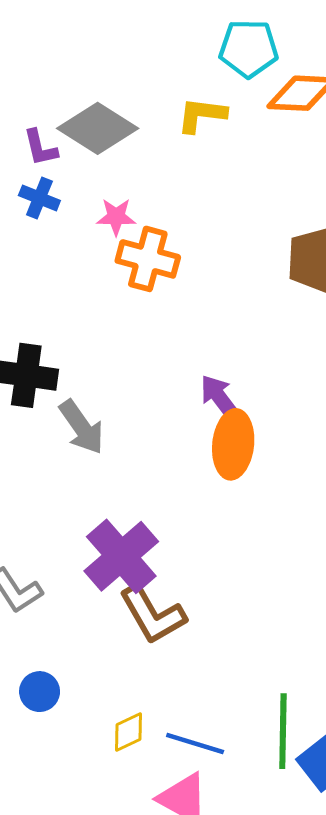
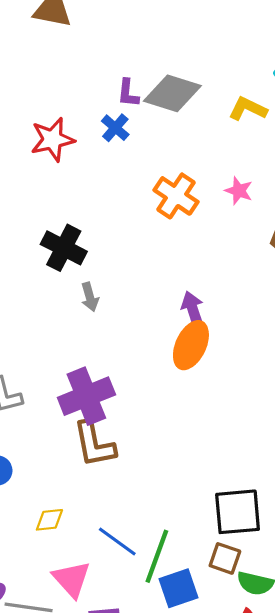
gray diamond: (98, 128) -> (172, 93), turned -34
pink star: (116, 217) -> (239, 191), moved
gray arrow: (82, 427) -> (90, 297), size x0.7
blue line: (195, 744) -> (117, 542), moved

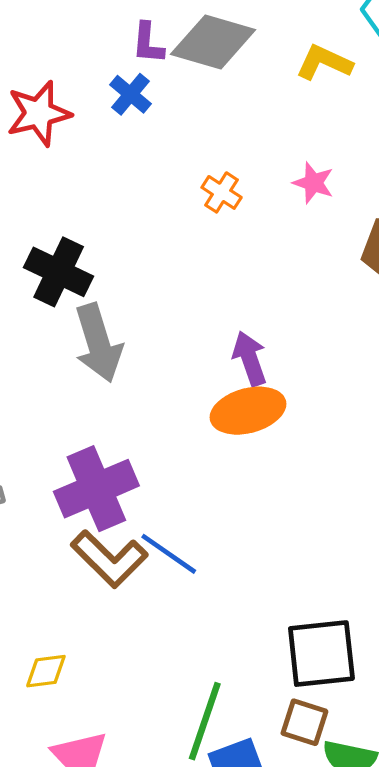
orange cross: (176, 196) -> (222, 192), size x0.6
gray arrow: (90, 297) -> (98, 343), size x1.8
orange ellipse: (191, 345) -> (248, 411), turned 51
brown L-shape: (94, 444) -> (109, 559), turned -33
blue line: (117, 542) -> (169, 554), moved

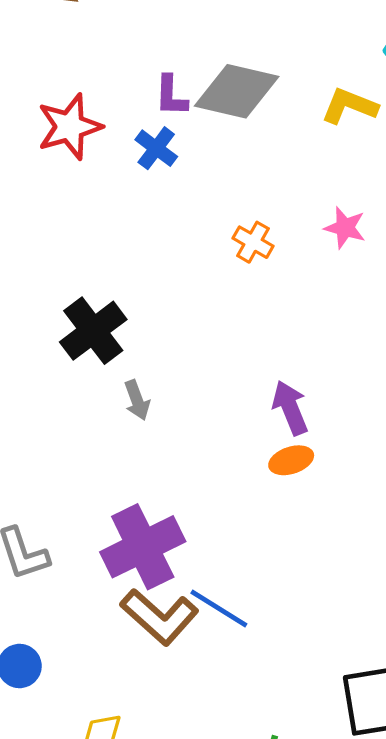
red star: (39, 113) -> (70, 127), moved
black cross: (59, 272) -> (93, 331), turned 30
gray arrow: (98, 343) -> (137, 400), size x0.5
orange ellipse: (248, 411) -> (291, 460), size x0.6

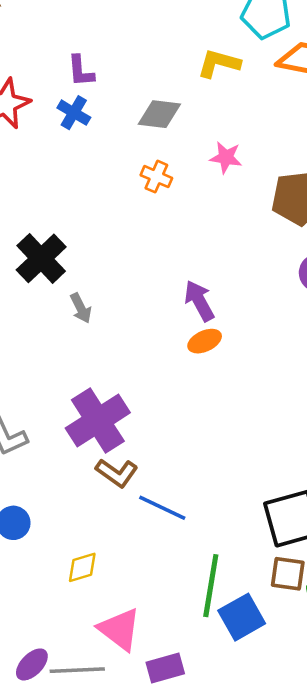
gray diamond: (237, 91) -> (159, 114), moved, size x0.7
blue line: (219, 608) -> (162, 508), moved
brown L-shape: (159, 617) -> (117, 473), size x0.7

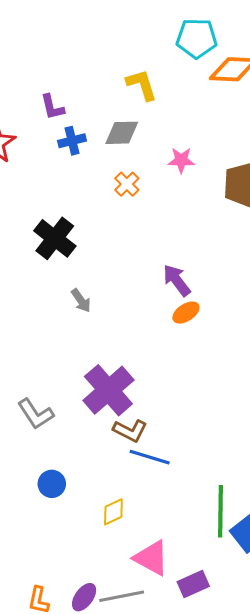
yellow L-shape: (219, 63) -> (142, 85), moved, turned 66
blue cross: (74, 113) -> (72, 141), moved, turned -36
orange cross: (156, 177) -> (127, 184), turned 30
black cross: (41, 258) -> (55, 238), moved
blue line: (162, 508) -> (150, 457), moved

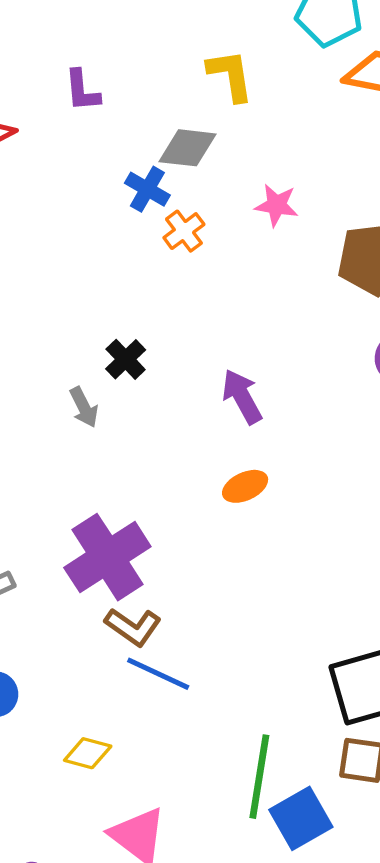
blue cross: (72, 141) -> (147, 189), moved, turned 36
black cross: (55, 238) -> (126, 359), moved, size x0.6
orange ellipse: (186, 313) -> (245, 486), moved
yellow diamond: (113, 512) -> (88, 753), turned 32

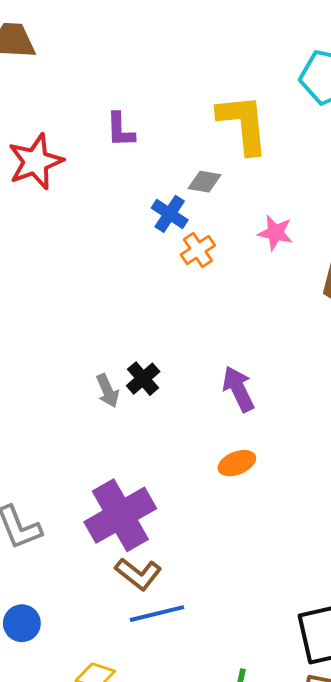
yellow L-shape: (230, 75) -> (243, 124), size x1.4
gray diamond: (188, 148) -> (205, 182), size x0.7
black cross: (126, 359) -> (143, 379), moved
blue line: (158, 674) -> (157, 614), turned -42

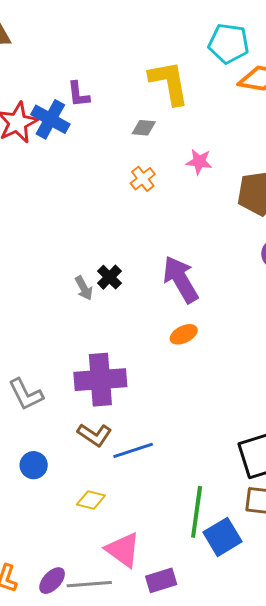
blue cross: (170, 214) -> (50, 119), moved, size x1.4
purple arrow: (238, 389) -> (181, 279), size x1.4
purple cross: (120, 515) -> (100, 380), turned 30
brown L-shape: (138, 574) -> (94, 435), moved

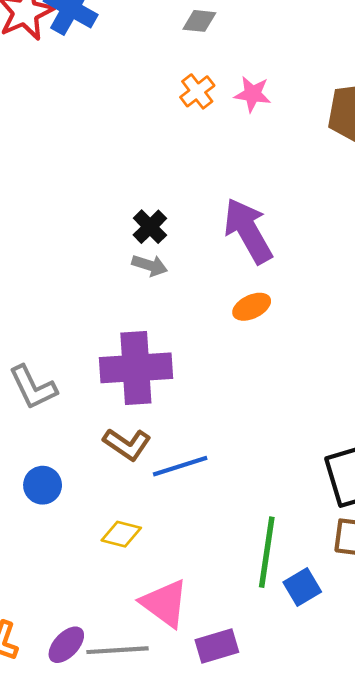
pink star: (199, 162) -> (253, 94), moved
gray arrow: (84, 288) -> (150, 265), moved, turned -45
blue square: (223, 537) -> (302, 587), size x0.7

